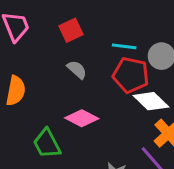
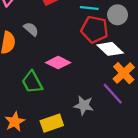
gray semicircle: (77, 70) -> (31, 29), moved

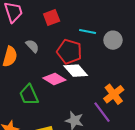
red pentagon: (95, 29) -> (69, 52), moved
white diamond: (110, 49) -> (76, 71), moved

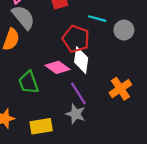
gray semicircle: (32, 46) -> (23, 17), moved, size x1.6
white diamond: (76, 71) -> (81, 60), turned 45
purple line: (102, 112) -> (78, 93), moved

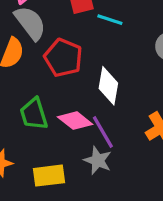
cyan line: (97, 19) -> (110, 20), moved
red pentagon: (76, 39) -> (63, 58), moved
pink diamond: (57, 67) -> (75, 121), moved

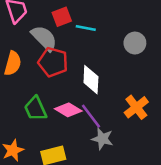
gray semicircle: (30, 23) -> (44, 38), moved
gray star: (98, 160) -> (102, 139), moved

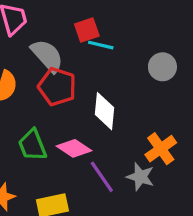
red square: (62, 17) -> (87, 30), moved
purple line: (91, 116) -> (102, 177), moved
gray star: (102, 139) -> (140, 177), moved

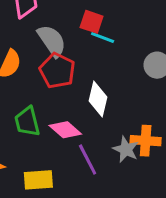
red square: (87, 30) -> (92, 22), turned 30
orange cross: (161, 149) -> (146, 141), turned 32
gray star: (140, 177) -> (126, 149), moved

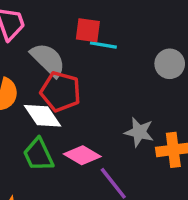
white diamond: (98, 99) -> (43, 116), moved, turned -36
gray star: (126, 149) -> (139, 132), moved

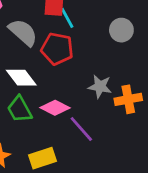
cyan line: (103, 45) -> (67, 18), turned 55
red pentagon: (61, 92) -> (57, 49), moved

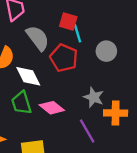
gray circle: (121, 30) -> (106, 51), moved
purple line: (81, 129) -> (87, 131), moved

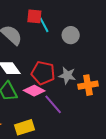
red pentagon: (64, 58) -> (43, 73), moved
purple line: (87, 131) -> (53, 104), moved

